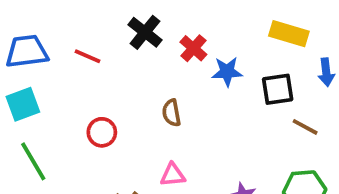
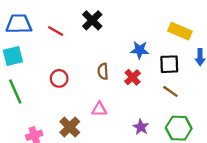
red cross: (193, 48) -> (133, 77), moved
brown line: (305, 127) -> (170, 91), moved

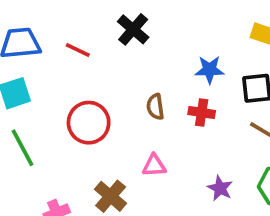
red cross: (133, 77) -> (202, 112), turned -35
red circle: (59, 78) -> (89, 123), size x1.5

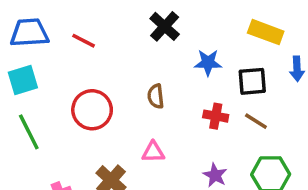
black cross: (133, 29) -> (165, 26), moved
red cross: (202, 112) -> (216, 116), moved

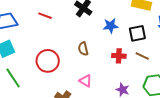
red line: (84, 41) -> (45, 16), moved
pink triangle: (153, 152) -> (86, 81), turned 40

